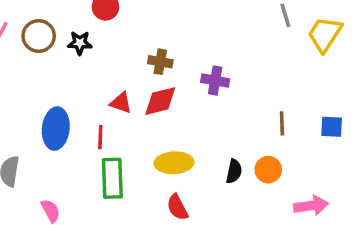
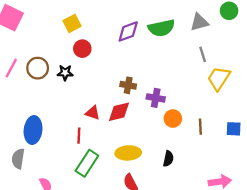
yellow trapezoid: (325, 34) -> (219, 78), moved
brown cross: (160, 62) -> (128, 85), moved
blue ellipse: (56, 129) -> (33, 130), moved
orange circle: (268, 170) -> (173, 119), moved
green rectangle: (112, 178) -> (87, 163), turned 35

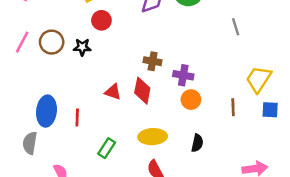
yellow trapezoid: (219, 78) -> (259, 79), moved
red diamond: (119, 112) -> (142, 91), turned -65
orange circle: (173, 119) -> (191, 100), moved
red line: (79, 136) -> (77, 117), moved
green rectangle: (87, 163) -> (107, 148), size x0.7

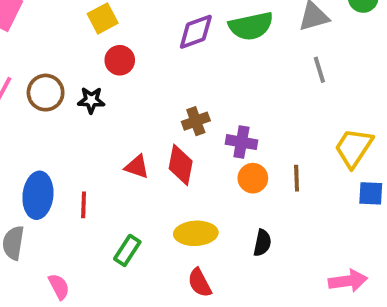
brown cross: (153, 61) -> (196, 121), turned -30
brown line: (233, 107) -> (297, 178), moved

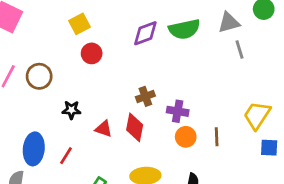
gray line: (319, 70) -> (240, 49), moved
black star: (91, 100) -> (71, 110), moved
red line: (84, 205) -> (66, 156), turned 30

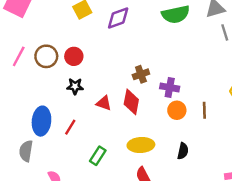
purple diamond: (145, 33) -> (118, 18), moved
red circle: (92, 53) -> (74, 56), moved

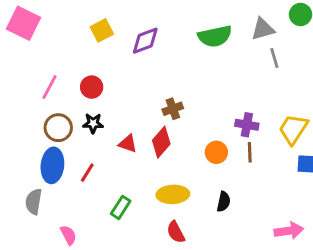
pink line: (19, 56) -> (50, 87), moved
brown circle: (46, 56) -> (58, 128), moved
purple cross: (170, 87) -> (247, 125), moved
red diamond: (131, 102) -> (161, 142), turned 30

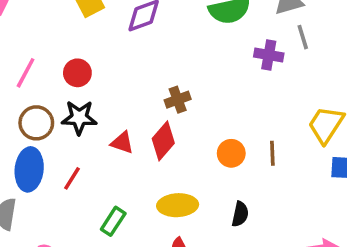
black star: (93, 123) -> (79, 118), size x1.4
purple cross: (247, 125) -> (269, 55), moved

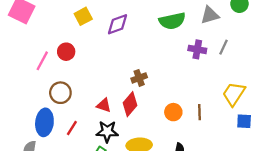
gray line: (303, 37) -> (224, 47), moved, turned 42
red circle: (77, 73) -> (66, 52), moved
black star: (79, 118) -> (107, 131), moved
brown circle: (36, 123) -> (60, 93), moved

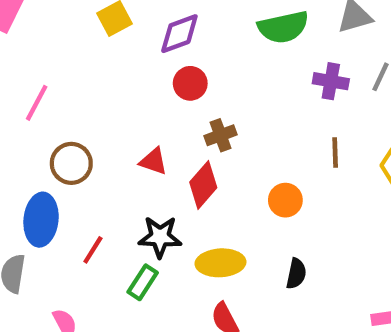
red circle: (66, 52) -> (190, 83), moved
red triangle: (104, 105) -> (153, 161), moved
brown line: (200, 112) -> (335, 153), moved
red line: (72, 128) -> (93, 250), moved

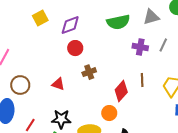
red diamond: (203, 185) -> (121, 91), moved
orange circle: (285, 200) -> (109, 113), moved

